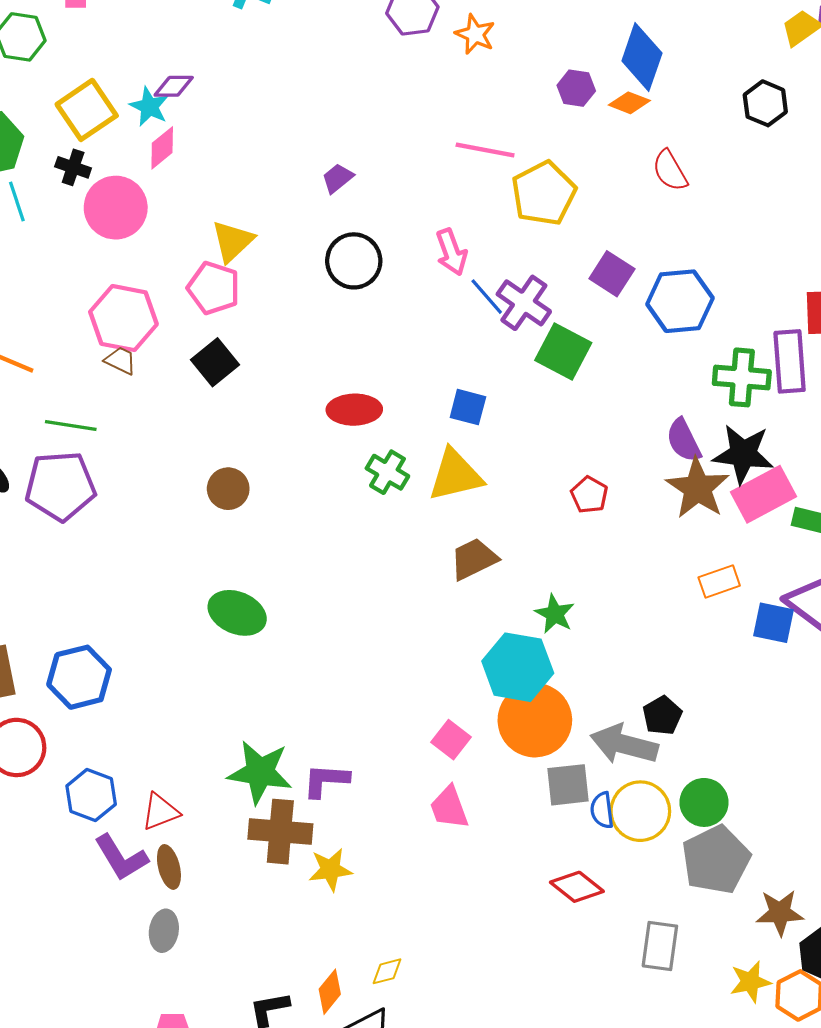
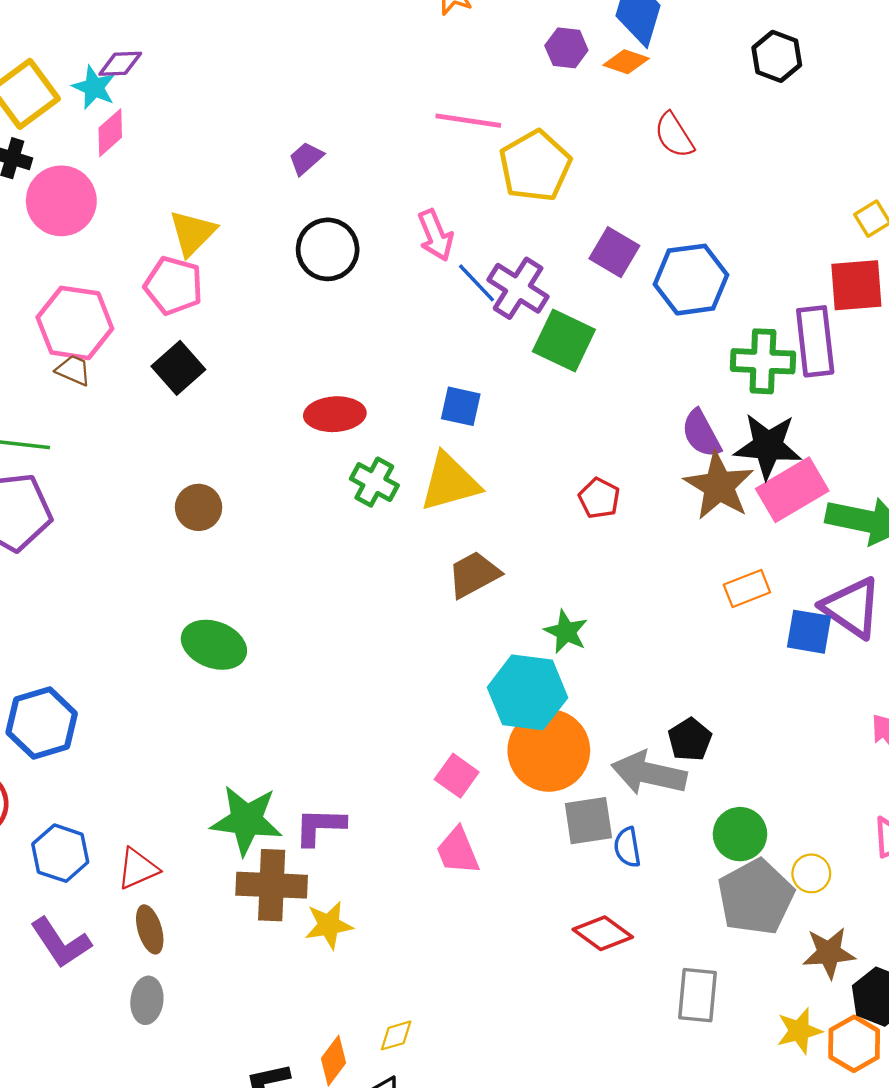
yellow circle: (640, 811) -> (811, 873), moved, size x0.6
purple L-shape: (121, 858) -> (61, 943), moved

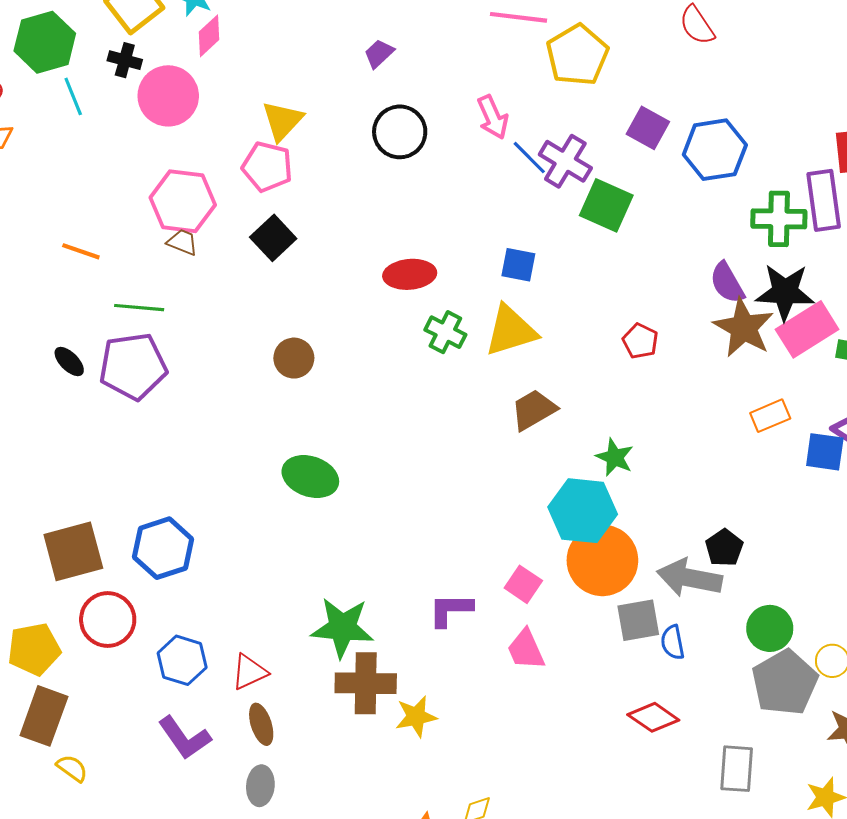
purple L-shape: (320, 826) -> (451, 610), moved

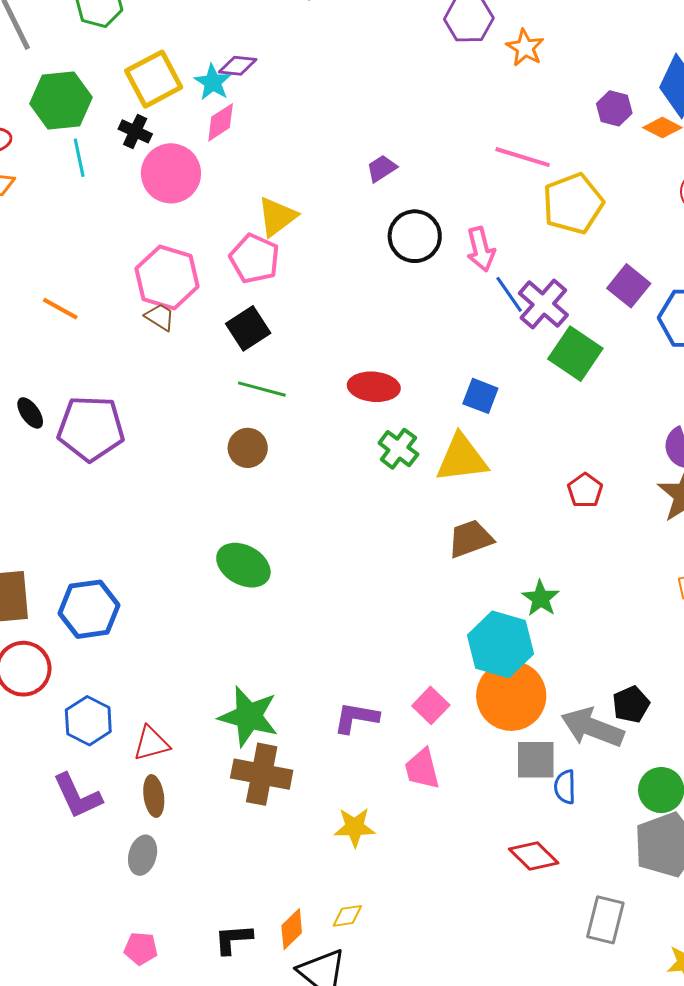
black circle: (400, 132) -> (415, 236), moved
green line: (139, 308) -> (262, 389), moved
yellow star: (416, 717) -> (355, 827), moved

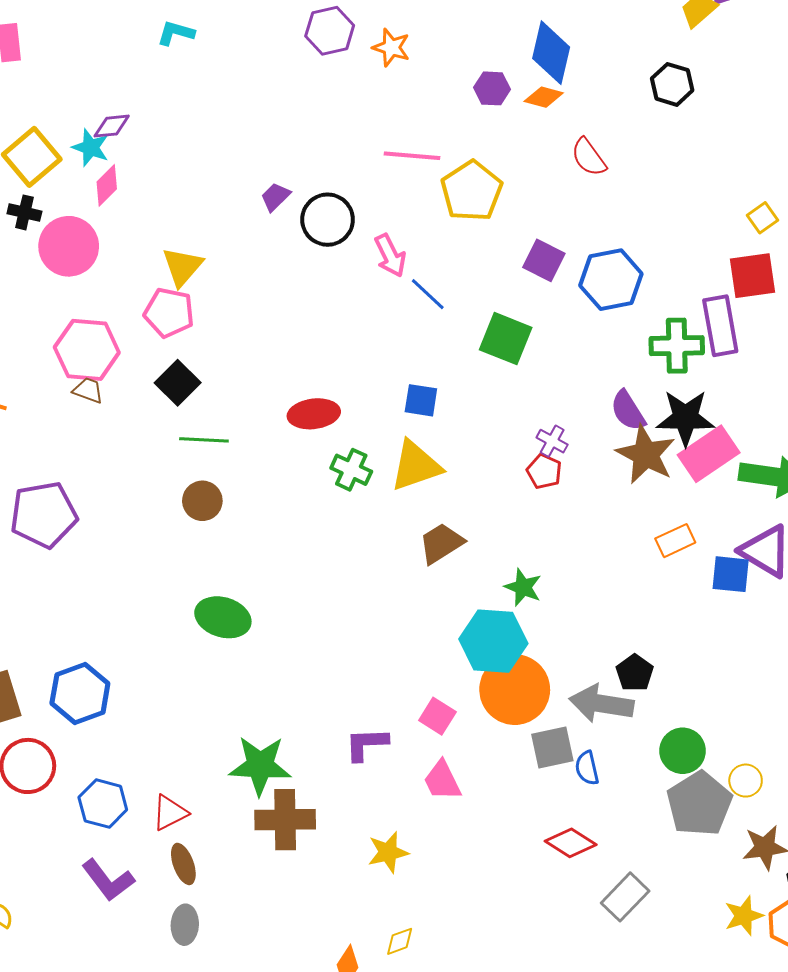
black circle: (415, 236) -> (328, 220), moved
purple cross: (543, 304) -> (552, 441), moved, size x0.6
gray rectangle: (605, 920) -> (625, 897), moved, turned 42

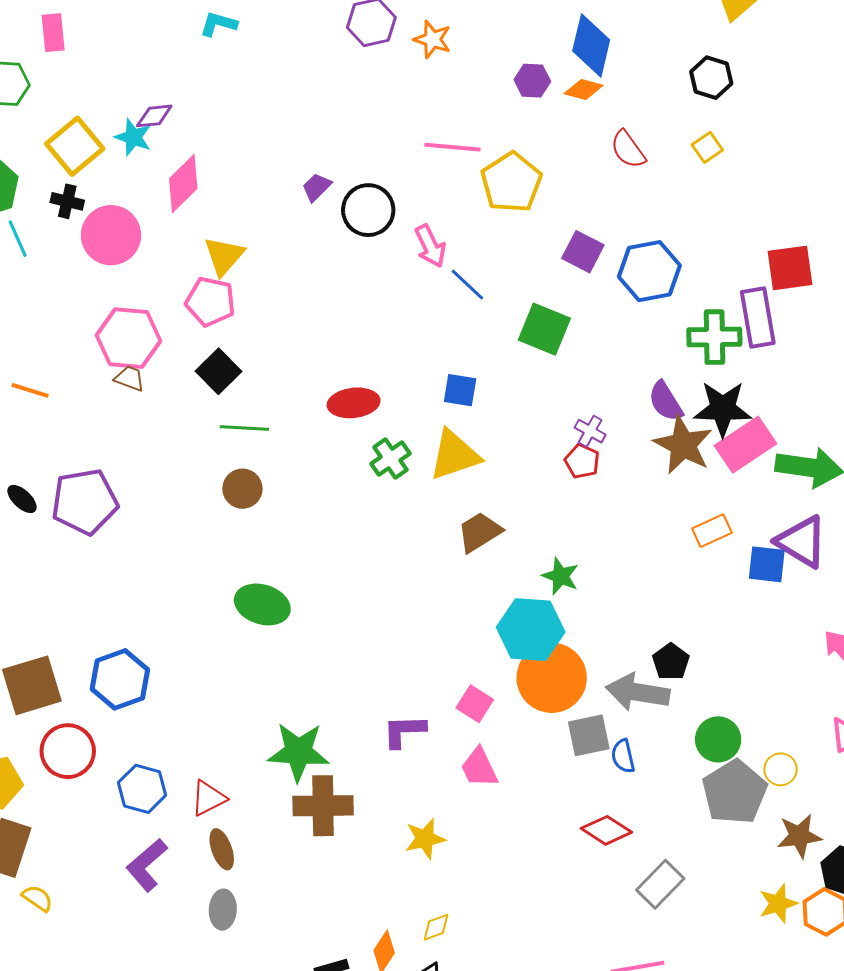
pink diamond: (107, 185) -> (183, 184), moved, size x1.4
yellow square: (763, 218) -> (707, 147), moved
green cross: (351, 470) -> (390, 459), turned 30
purple L-shape: (108, 880) -> (147, 865), turned 86

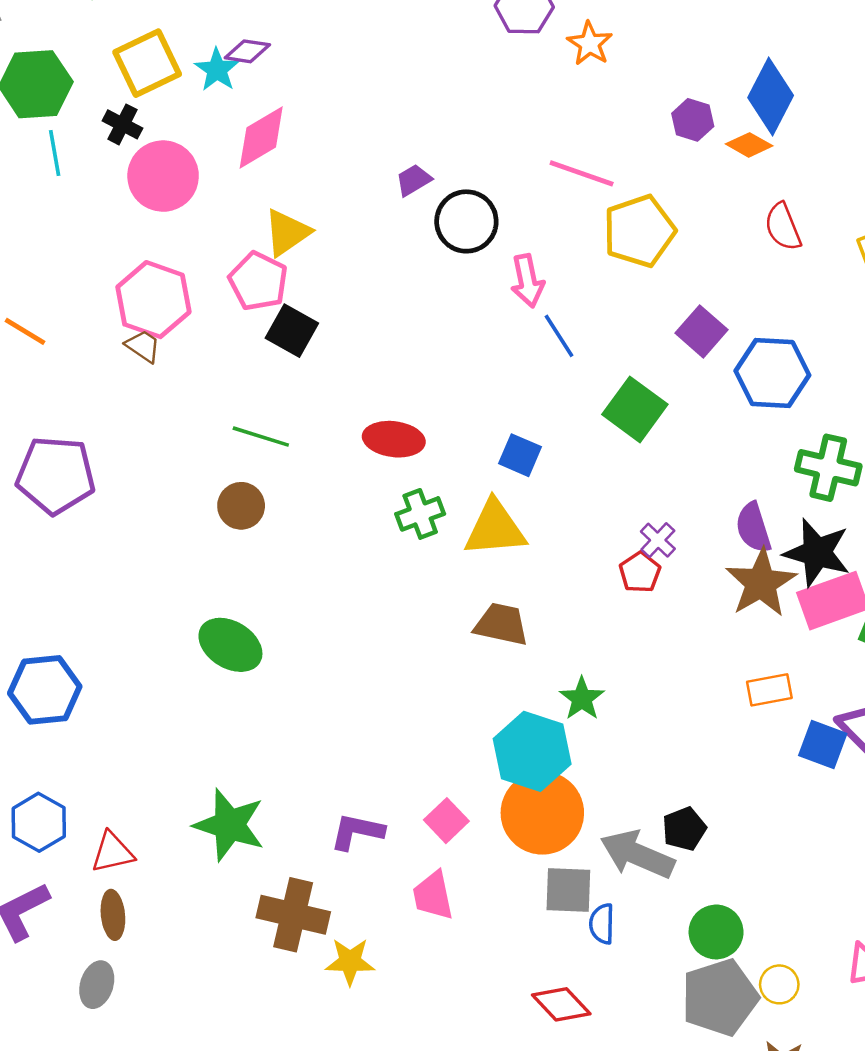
black square: (218, 371) -> (292, 331), moved, turned -30
brown trapezoid: (479, 532) -> (501, 624), turned 30
brown cross: (323, 806) -> (293, 915), moved

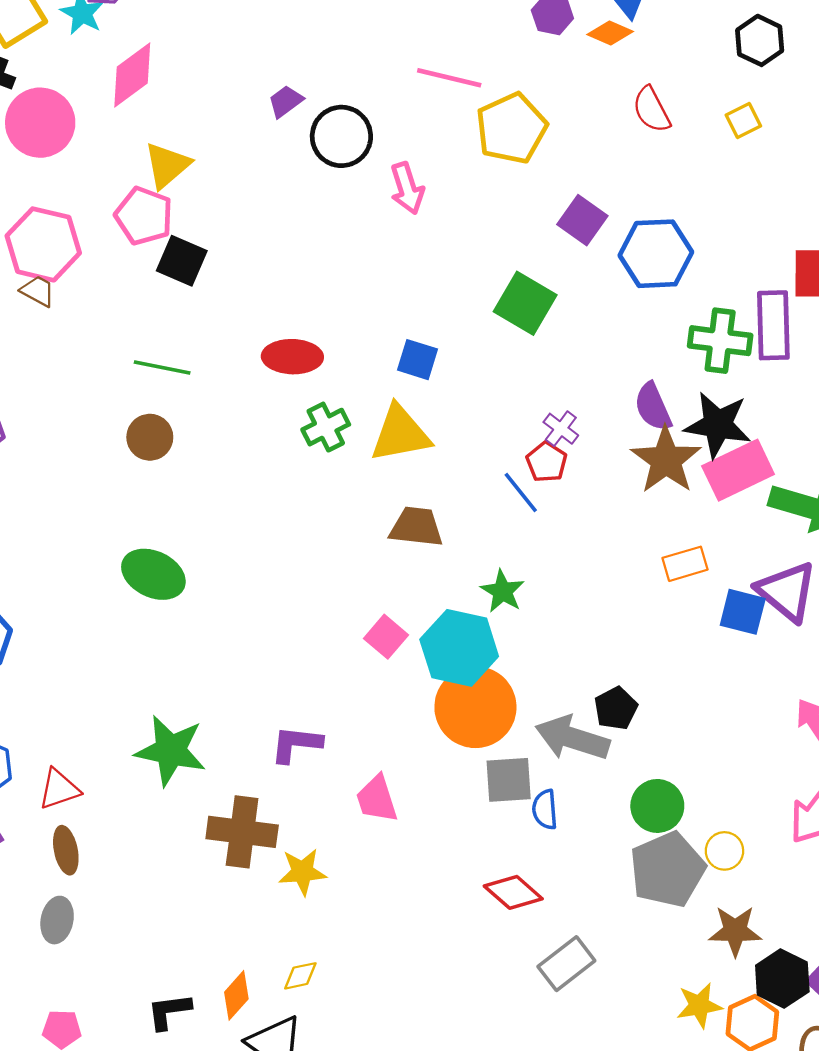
blue line: (559, 336) -> (521, 493), moved
pink square: (446, 821) -> (386, 637), moved

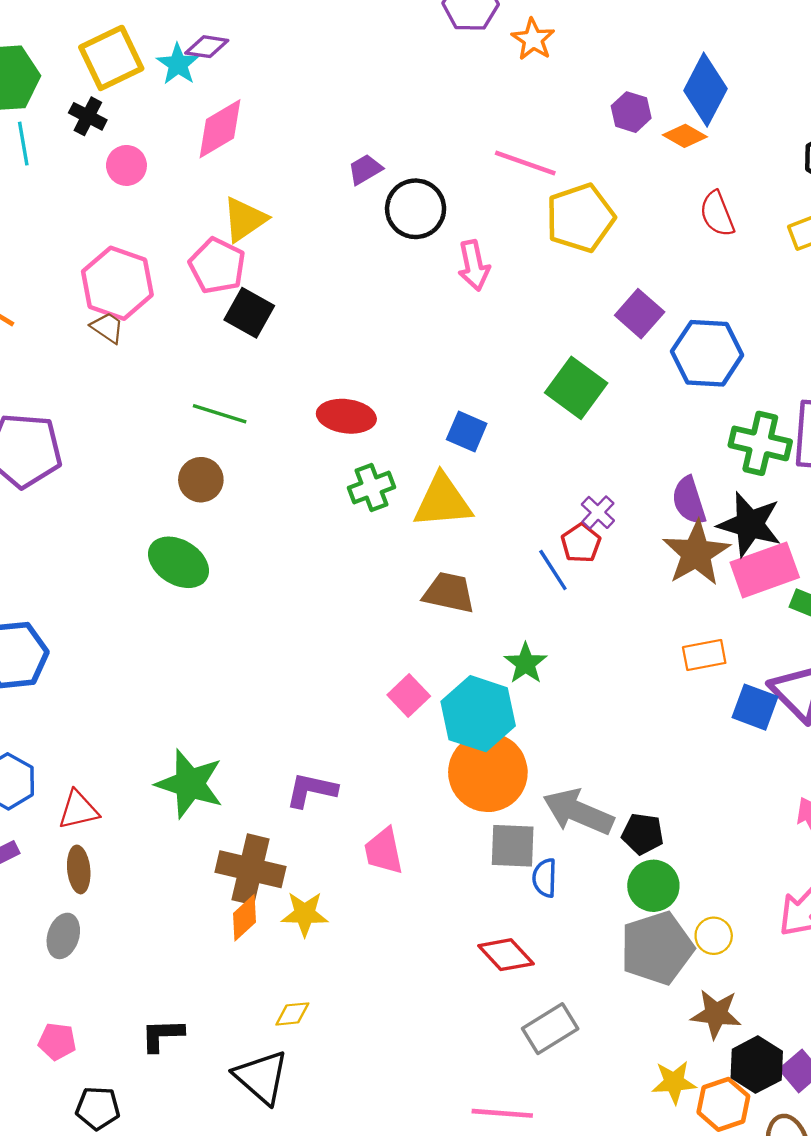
pink circle: (40, 123) -> (126, 165), size x0.6
green ellipse: (153, 574) -> (178, 562), moved
black pentagon: (616, 708) -> (643, 834), moved, turned 30
orange diamond: (236, 995) -> (245, 918), moved

